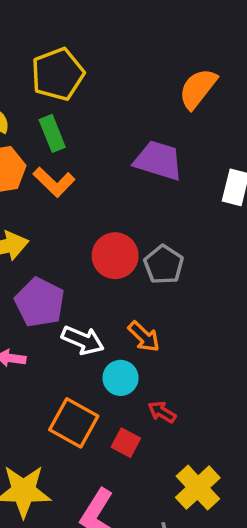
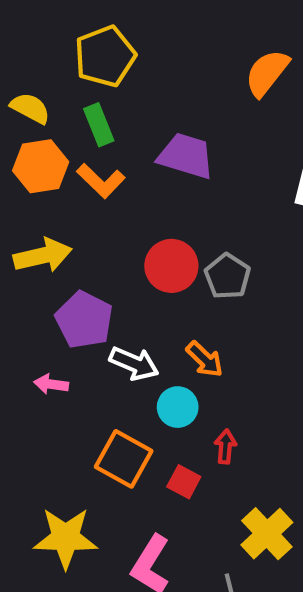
purple trapezoid: (158, 160) -> (186, 156), moved
red arrow: (162, 412) -> (225, 446), turned 64

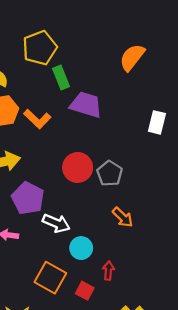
green rectangle: (99, 125) -> (61, 77), moved
orange arrow: (205, 359) -> (123, 217), moved

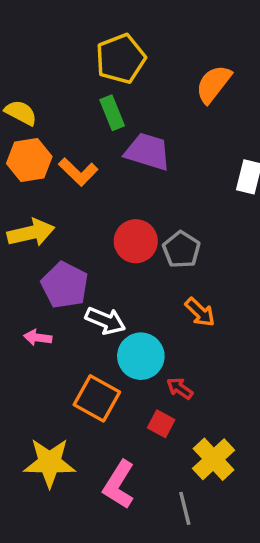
yellow pentagon: (40, 48) -> (121, 59), moved
cyan circle: (81, 248) -> (141, 356), size x1.4
red arrow: (108, 271) -> (180, 388), turned -60
red square: (85, 291) -> (161, 424), moved

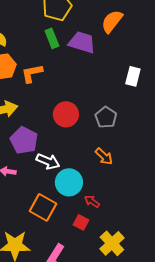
purple trapezoid: (148, 152) -> (82, 42), moved
orange L-shape: (78, 172) -> (32, 73), turned 125
gray pentagon: (181, 250) -> (106, 117), moved

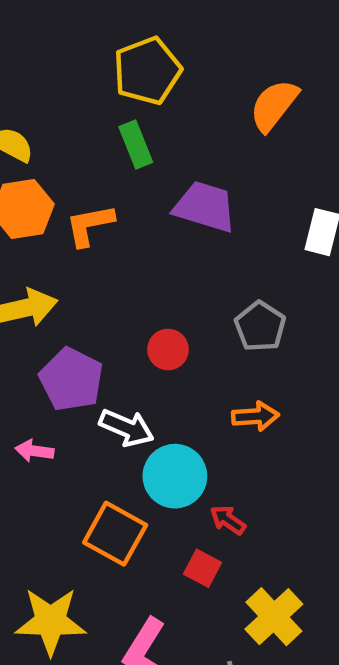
purple trapezoid: (82, 42) -> (205, 207), moved
red circle: (66, 114) -> (168, 349), moved, size x0.7
orange arrow: (104, 156) -> (256, 416), turned -48

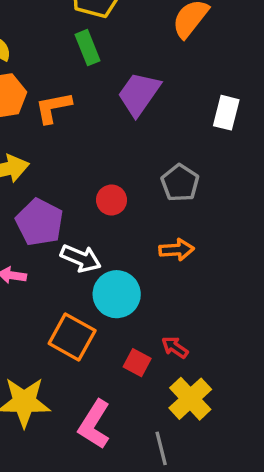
purple trapezoid: (205, 207) -> (139, 94), turned -72
red arrow: (228, 520) -> (175, 347), moved

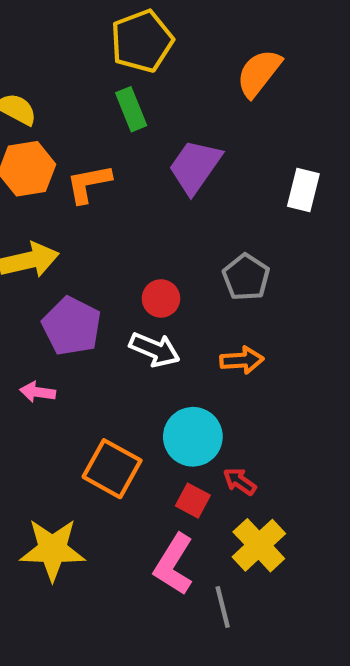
white arrow: (81, 258) -> (155, 350), moved
cyan circle: (117, 294) -> (193, 437), moved
pink L-shape: (94, 424) -> (174, 564), moved

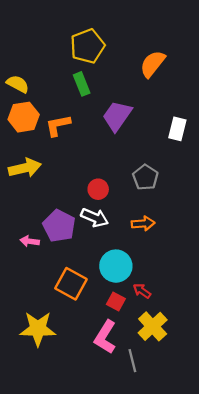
purple pentagon: (72, 326) -> (59, 226), moved

